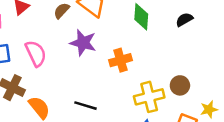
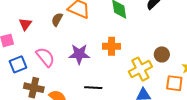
purple star: (83, 43) -> (79, 54), moved
orange cross: (121, 60) -> (112, 46), turned 30

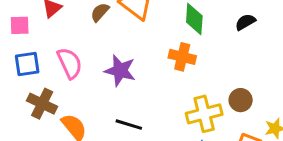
orange cross: (112, 46) -> (182, 57), moved

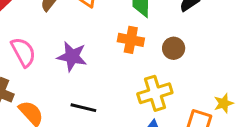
brown circle: (241, 100) -> (174, 48), moved

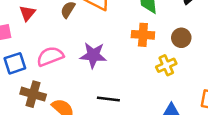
pink semicircle: (23, 52) -> (50, 56), turned -76
yellow cross: (155, 93) -> (166, 65), moved, size x0.7

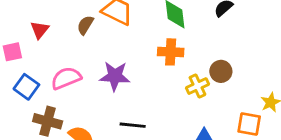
brown circle: (181, 38) -> (221, 71), moved
blue square: (15, 63) -> (26, 87), turned -35

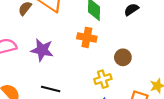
yellow cross: (197, 86) -> (103, 79), moved

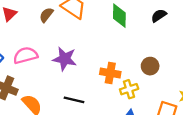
orange cross: (87, 37) -> (110, 73), moved

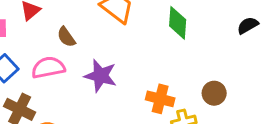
brown semicircle: (46, 15) -> (66, 37), moved, turned -77
black semicircle: (159, 16) -> (248, 25), moved

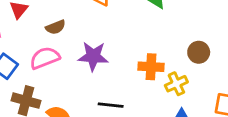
brown semicircle: (66, 37) -> (56, 27), turned -66

